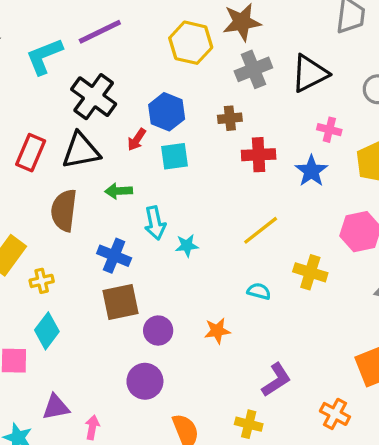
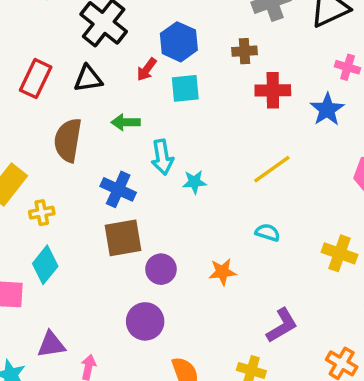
black triangle: (81, 151) -> (88, 79), size x0.7
yellow cross: (310, 272) -> (340, 253), moved

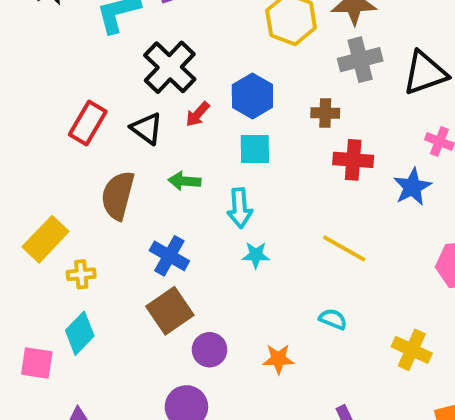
red arrow: (147, 69) -> (198, 114), moved
black triangle: (88, 79) -> (147, 128), turned 40
cyan arrow: (162, 157) -> (240, 208), moved
yellow line: (272, 169) -> (344, 248), turned 60
brown square: (123, 238) -> (170, 311), turned -30

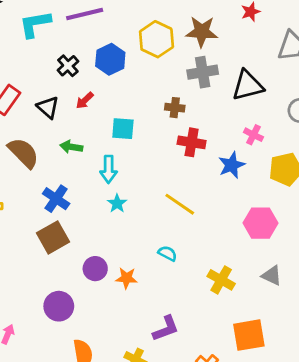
black cross: (170, 67) -> (68, 66), size x0.6
blue hexagon: (252, 96) -> (110, 59), moved
brown semicircle: (118, 195) -> (23, 153), turned 116
cyan star: (256, 255) -> (117, 203), turned 30
purple circle: (210, 350) -> (95, 269), moved

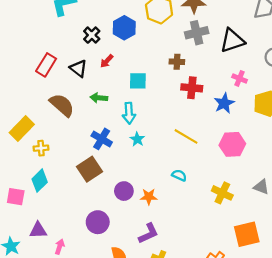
blue cross: (56, 199) -> (102, 139), moved
pink hexagon: (260, 223) -> (232, 144), moved
purple L-shape: (166, 329) -> (148, 233), moved

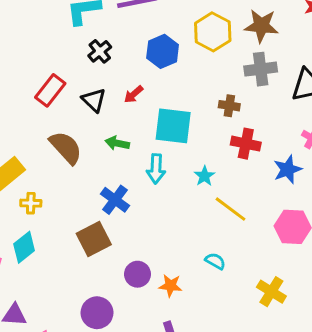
black cross: (92, 35) -> (100, 51), moved
cyan square: (138, 81) -> (173, 126), size x1.5
cyan star: (137, 139) -> (205, 176), moved

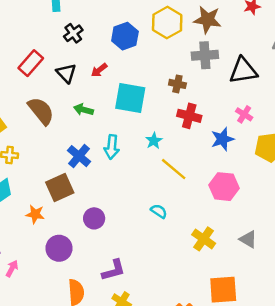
cyan arrow: (156, 169) -> (112, 147), moved
orange star: (171, 286) -> (35, 214), moved

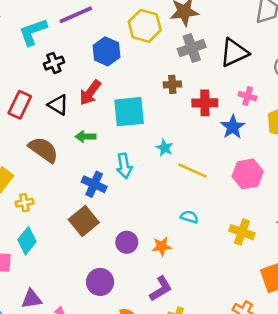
black cross: (73, 33) -> (54, 63), turned 30
red arrow: (99, 70) -> (90, 93), size x1.5
red cross: (189, 116) -> (205, 103), moved
orange star: (35, 214) -> (162, 246), moved

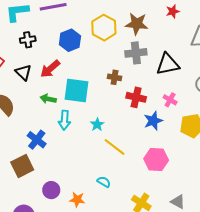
green arrow: (86, 137) -> (48, 99), moved
cyan arrow: (124, 166) -> (64, 120), moved

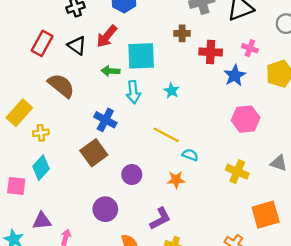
yellow line: (114, 147) -> (166, 135), moved
orange star: (77, 200) -> (176, 180), moved

